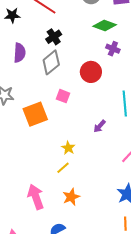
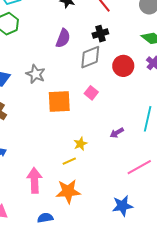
red circle: (91, 72) -> (123, 66), moved
orange star: (71, 197) -> (68, 191), size x1.4

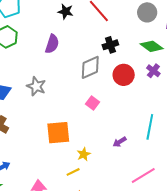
black cross: (100, 34) -> (110, 45), moved
purple semicircle: (63, 38) -> (52, 44), moved
orange square: (59, 102) -> (58, 133), moved

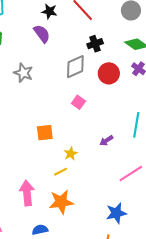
purple semicircle: (52, 44) -> (42, 34), moved, turned -54
gray star: (36, 86) -> (23, 73), moved
orange square: (58, 133) -> (45, 133), size x0.7

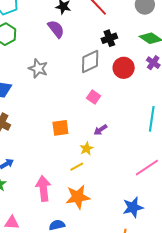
purple arrow: (106, 141) -> (100, 130), moved

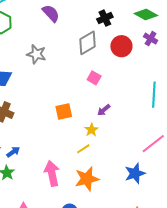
blue star: (133, 207) -> (135, 173), moved

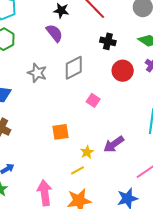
black cross: (105, 18) -> (108, 41), turned 35
gray diamond: (88, 43) -> (74, 68), moved
purple arrow: (104, 110) -> (114, 144), moved, size x1.5

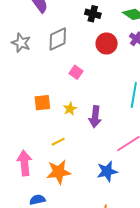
purple arrow: (114, 144) -> (95, 117), turned -50
yellow star: (87, 152) -> (70, 109), moved

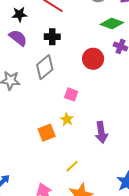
black cross: (93, 14) -> (52, 37), moved
yellow star: (70, 109) -> (67, 119), moved

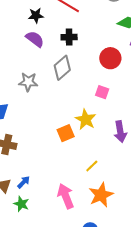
pink square: (71, 94) -> (102, 92), moved
yellow star: (67, 119) -> (86, 119), size x1.5

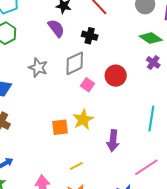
red circle: (110, 58) -> (116, 76), moved
pink square: (102, 92) -> (88, 85), moved

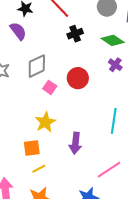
black cross: (90, 36) -> (75, 34), moved, turned -35
orange square: (60, 127) -> (32, 148), moved

